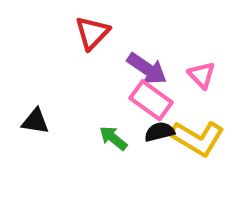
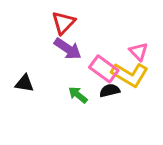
purple arrow: (147, 69) -> (68, 49), moved
yellow L-shape: (197, 138) -> (130, 75), moved

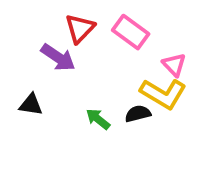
purple arrow: (68, 49) -> (58, 57), moved
pink rectangle: (104, 69) -> (131, 32), moved

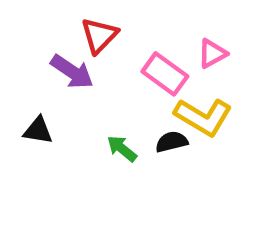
pink rectangle: (131, 32) -> (165, 74), moved
pink triangle: (174, 65) -> (212, 54), moved, turned 45

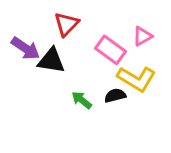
purple arrow: (72, 72) -> (25, 48), moved
black triangle: (38, 130) -> (51, 61), moved, size x1.4

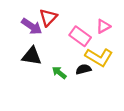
purple arrow: (25, 48) -> (32, 26), moved
black triangle: (51, 61) -> (32, 56), moved

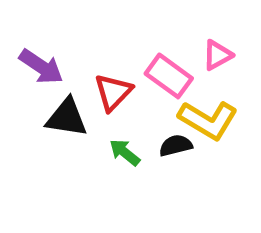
red triangle: (48, 17) -> (113, 92), moved
purple arrow: (32, 26) -> (41, 67), moved

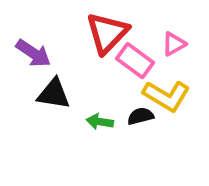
red triangle: (113, 92) -> (107, 33), moved, size x1.4
green arrow: (125, 152) -> (100, 122), turned -30

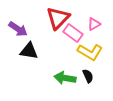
black semicircle: (141, 116) -> (88, 76), moved, turned 80
green arrow: (100, 122) -> (65, 78), moved, size x1.5

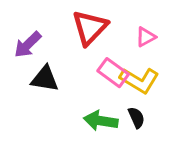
purple arrow: (18, 29) -> (28, 45), turned 102
pink rectangle: (73, 33) -> (113, 73), moved

